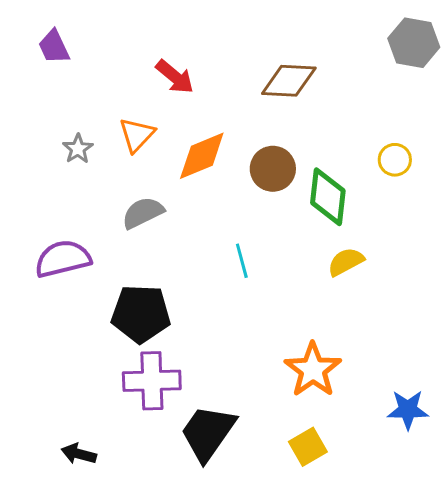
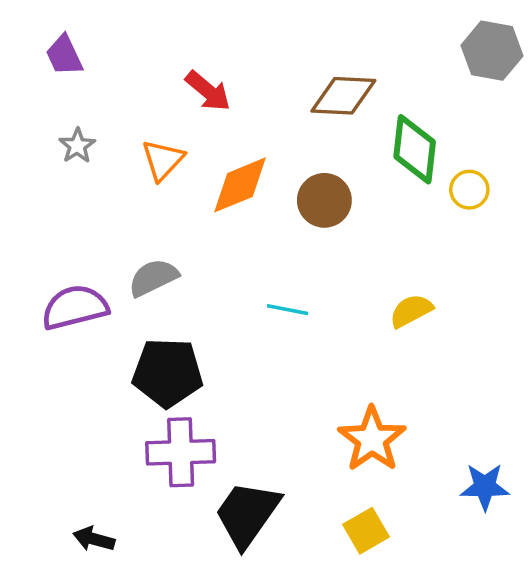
gray star: (78, 149) -> (77, 146), moved
green diamond: (328, 197) -> (415, 149), moved
gray semicircle: (143, 213) -> (153, 278), moved
cyan line: (242, 261) -> (288, 310), turned -64

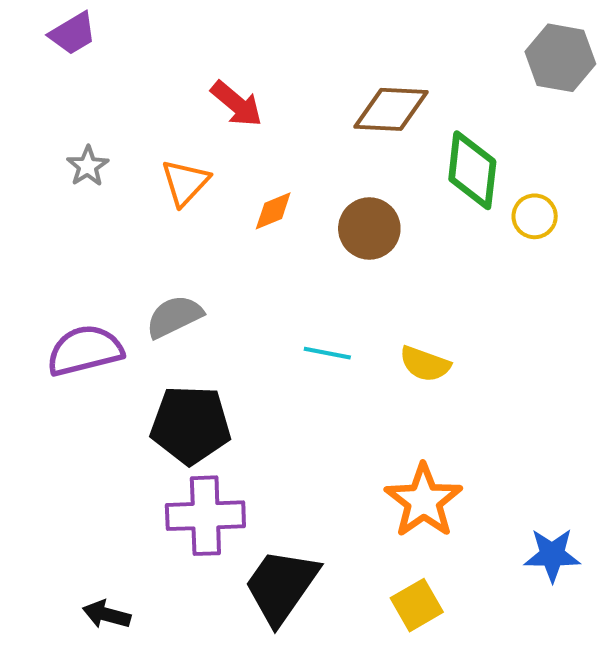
purple trapezoid: (64, 55) -> (73, 33), moved, turned -96
orange diamond: (240, 185) -> (273, 211), size x0.6
yellow semicircle: (411, 311) -> (425, 364), moved, turned -132

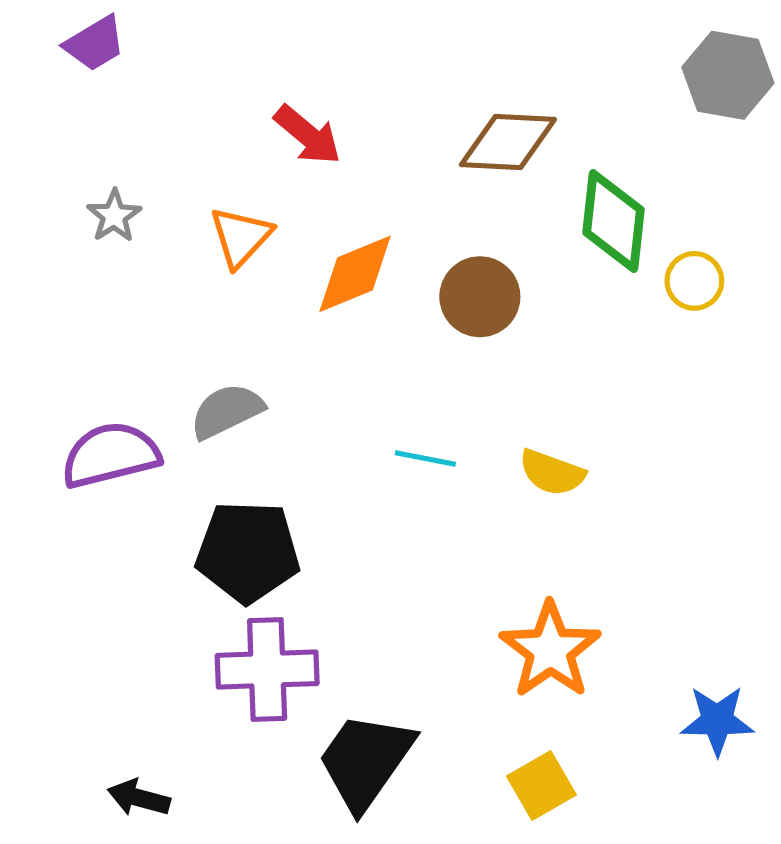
orange diamond: (273, 211) -> (355, 274), size x1.6

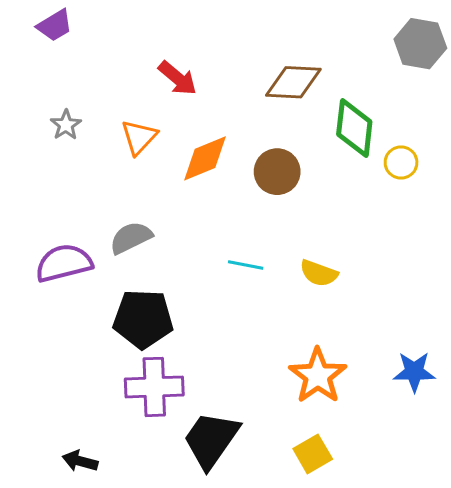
blue star: (717, 720) -> (414, 372), moved

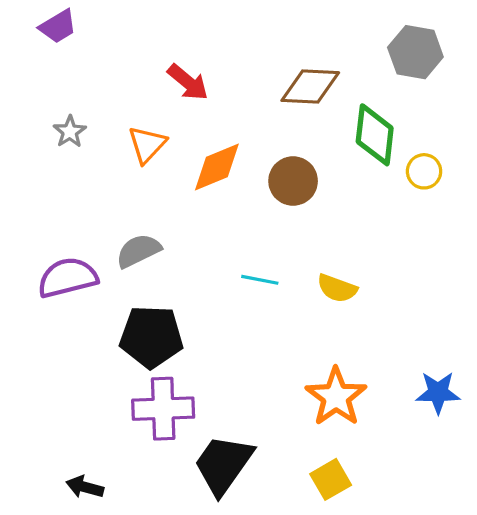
gray hexagon: (420, 44) -> (415, 52), moved

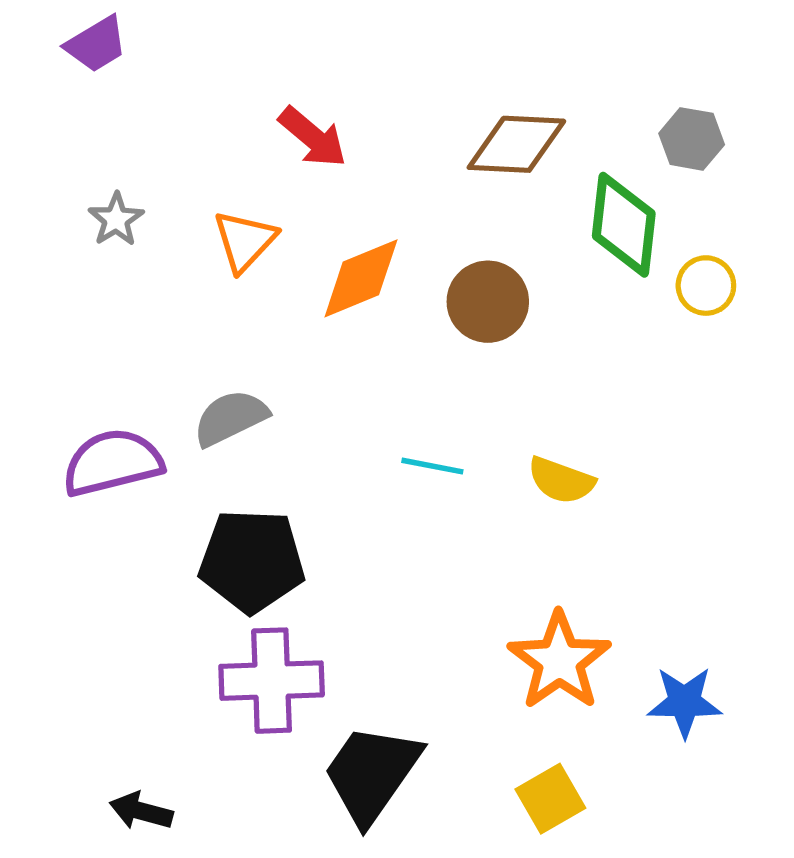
gray hexagon: (415, 52) -> (692, 139), moved, size x0.7
blue star: (438, 393) -> (684, 702), moved

